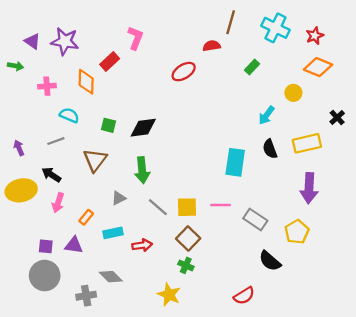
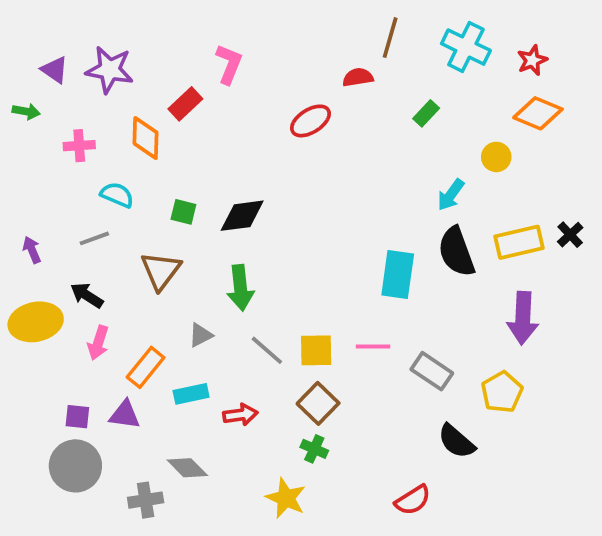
black cross: (337, 118) -> (570, 235), moved
black semicircle: (270, 149) -> (456, 252), size x1.5
orange rectangle: (86, 217) -> (146, 367), size x1.5

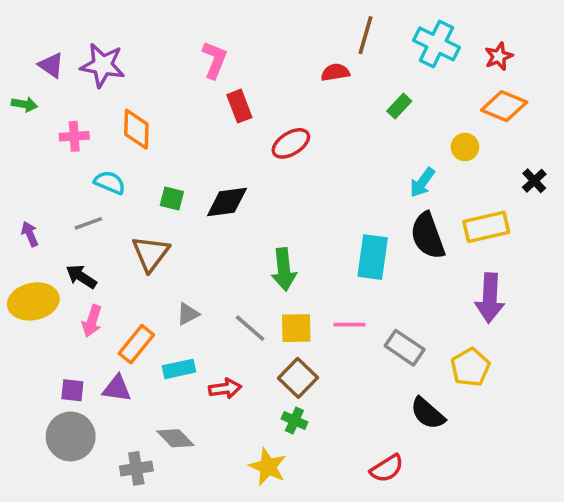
red rectangle: (185, 104) -> (239, 106), moved, turned -68
red ellipse: (310, 121) -> (291, 143), moved
black cross: (570, 235) -> (534, 181), moved
green arrow: (240, 288) -> (284, 270), moved

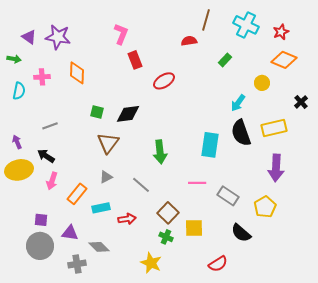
cyan semicircle: (110, 182) -> (19, 91), moved, turned 78
purple arrow: (30, 234) -> (17, 142), moved
brown triangle: (151, 254) -> (108, 143), moved
yellow square: (296, 328) -> (194, 228), moved
purple triangle: (117, 389) -> (70, 233), moved

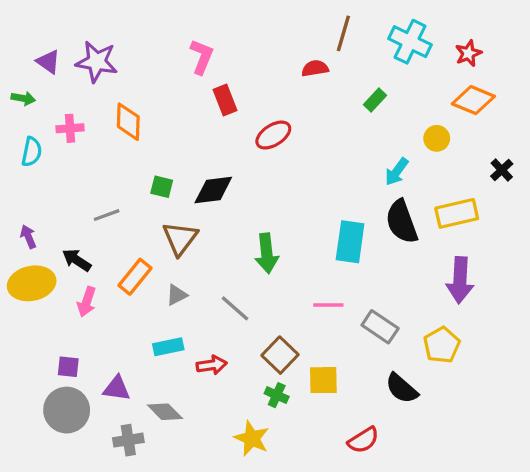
gray line: (50, 126) -> (107, 215), moved
orange rectangle: (77, 194) -> (135, 277), moved

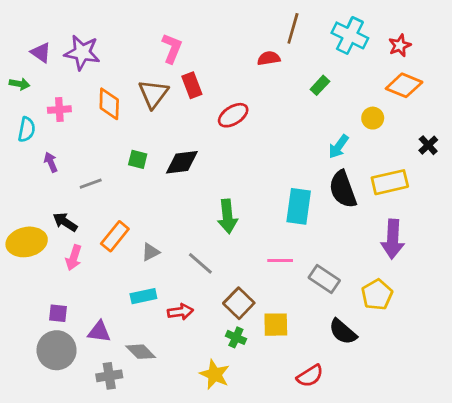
purple arrow: (28, 237) -> (51, 162), moved
brown triangle: (180, 238) -> (153, 94), moved

